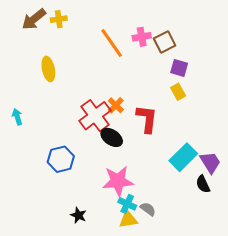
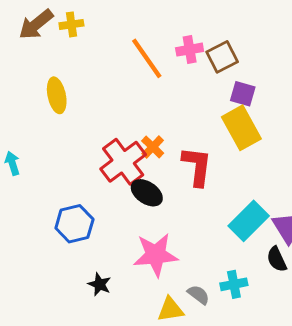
yellow rectangle: (178, 92) -> (241, 128), size x1.8
cyan cross: (127, 204) -> (234, 284), moved, turned -36
black star: (78, 215) -> (100, 284), moved

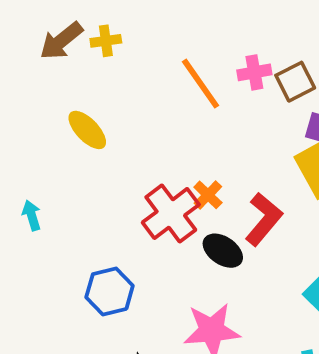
yellow ellipse: (57, 95) -> (87, 130), turned -32
red L-shape: (197, 166) -> (264, 219), turned 33
black ellipse: (147, 193) -> (223, 251), moved

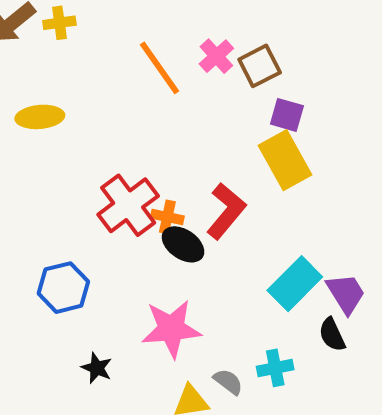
pink cross: (254, 72) -> (216, 56), turned -32
yellow ellipse: (87, 130) -> (40, 117), turned -51
orange cross: (208, 195) -> (167, 217), moved, turned -32

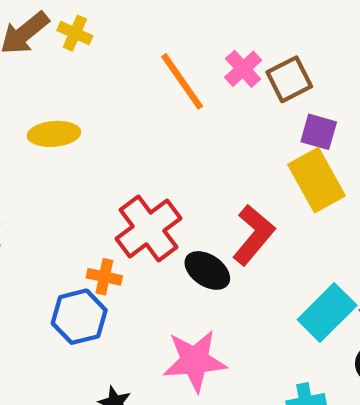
yellow cross: (59, 23) -> (75, 33), turned 32
orange cross: (167, 217) -> (104, 277), moved

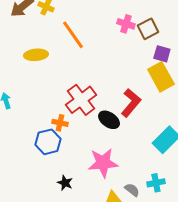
pink cross: (243, 69) -> (126, 24), turned -30
orange line: (182, 81) -> (73, 35), moved

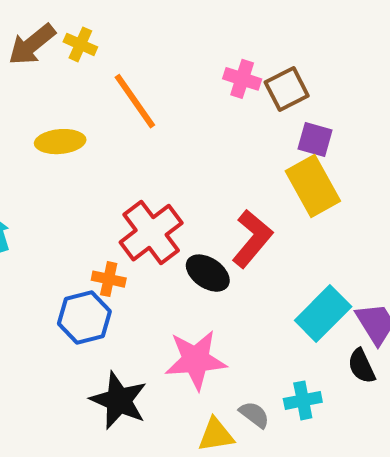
black star: (65, 183) -> (119, 400), size x1.8

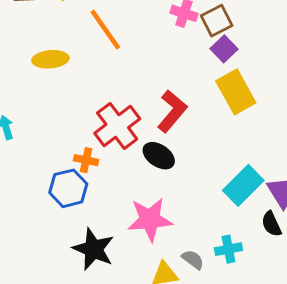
purple square: (315, 140) -> (224, 49), moved, turned 30
red L-shape: (252, 239) -> (172, 111), moved

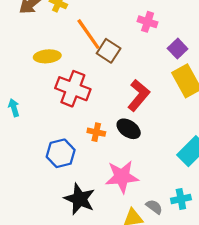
brown square: (217, 21) -> (109, 51), moved, turned -30
red cross: (117, 126) -> (73, 89), moved, turned -32
orange cross: (86, 160) -> (96, 132), moved

